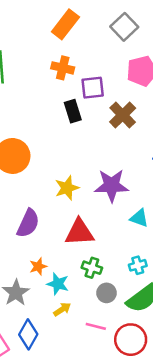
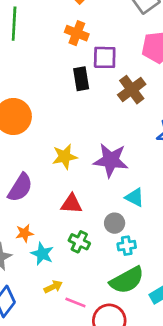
red triangle: (79, 232) -> (72, 204), size x0.7
gray circle: (107, 293) -> (115, 223), moved
yellow arrow: (62, 309) -> (53, 287), moved

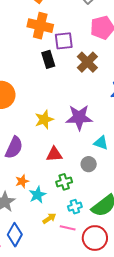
orange cross: (77, 33) -> (40, 26), size x1.4
green cross: (79, 242) -> (64, 182), turned -35
cyan cross: (127, 246) -> (75, 207), moved
cyan star: (42, 254) -> (38, 195), turned 30

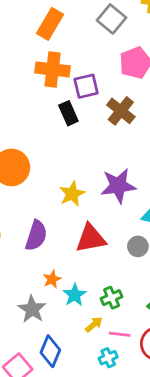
red triangle: (54, 154) -> (91, 238), size x1.4
green cross: (64, 182) -> (112, 298), moved
cyan cross: (75, 207) -> (108, 358), moved

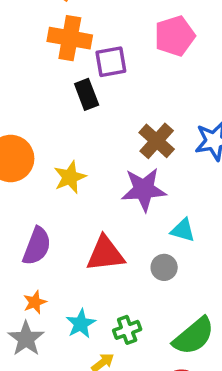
brown cross: (121, 111) -> (157, 141), moved
yellow star: (72, 194) -> (70, 177), moved
orange star: (52, 279) -> (35, 302), moved

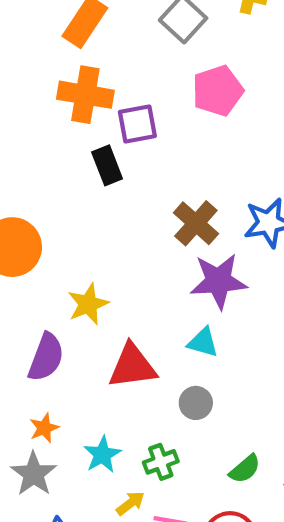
yellow star: (70, 177) -> (88, 304), moved
purple star: (144, 189) -> (219, 281), moved
cyan triangle: (183, 230) -> (203, 342), moved
gray circle: (164, 267) -> (196, 403), moved
green semicircle: (194, 336) -> (245, 469), size x0.6

